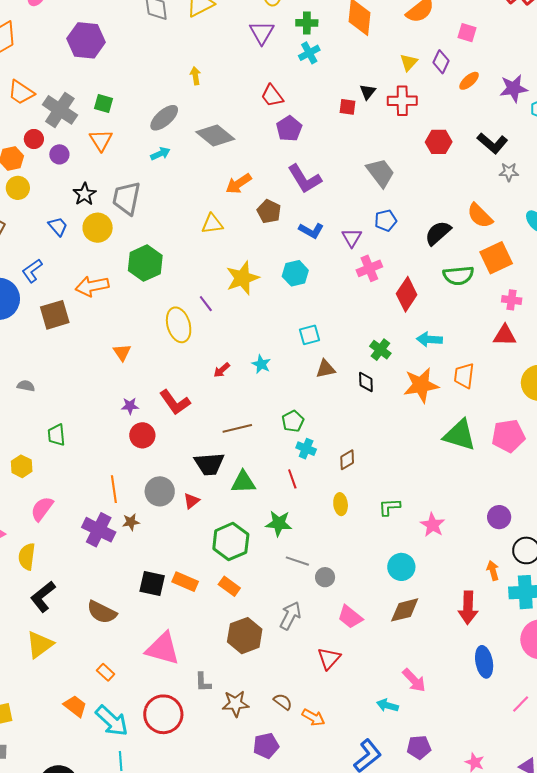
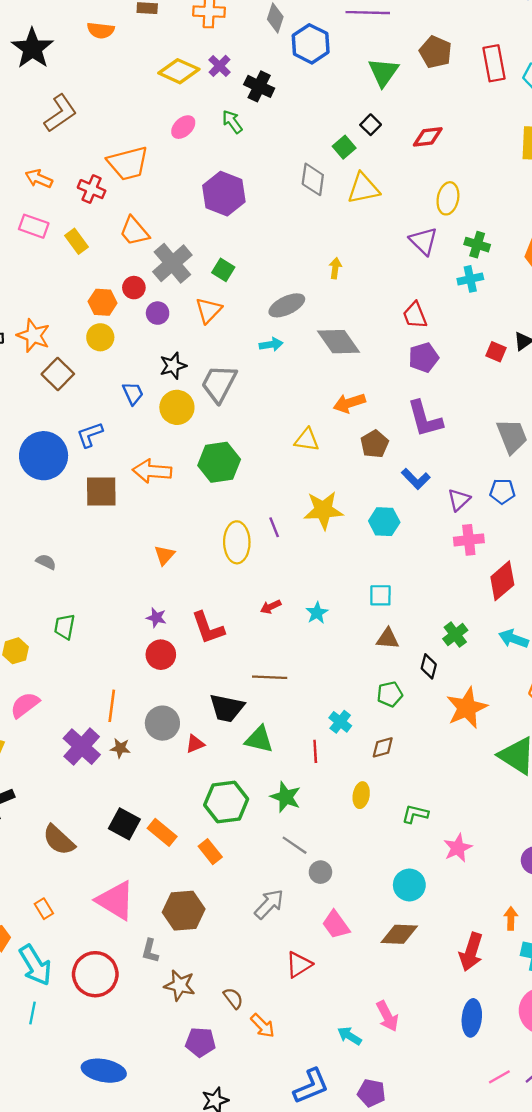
purple triangle: (262, 33) -> (424, 241), turned -32
orange star: (421, 385) -> (467, 708), moved, turned -30
green pentagon: (293, 421) -> (390, 694), moved
brown hexagon: (245, 636) -> (184, 911), moved

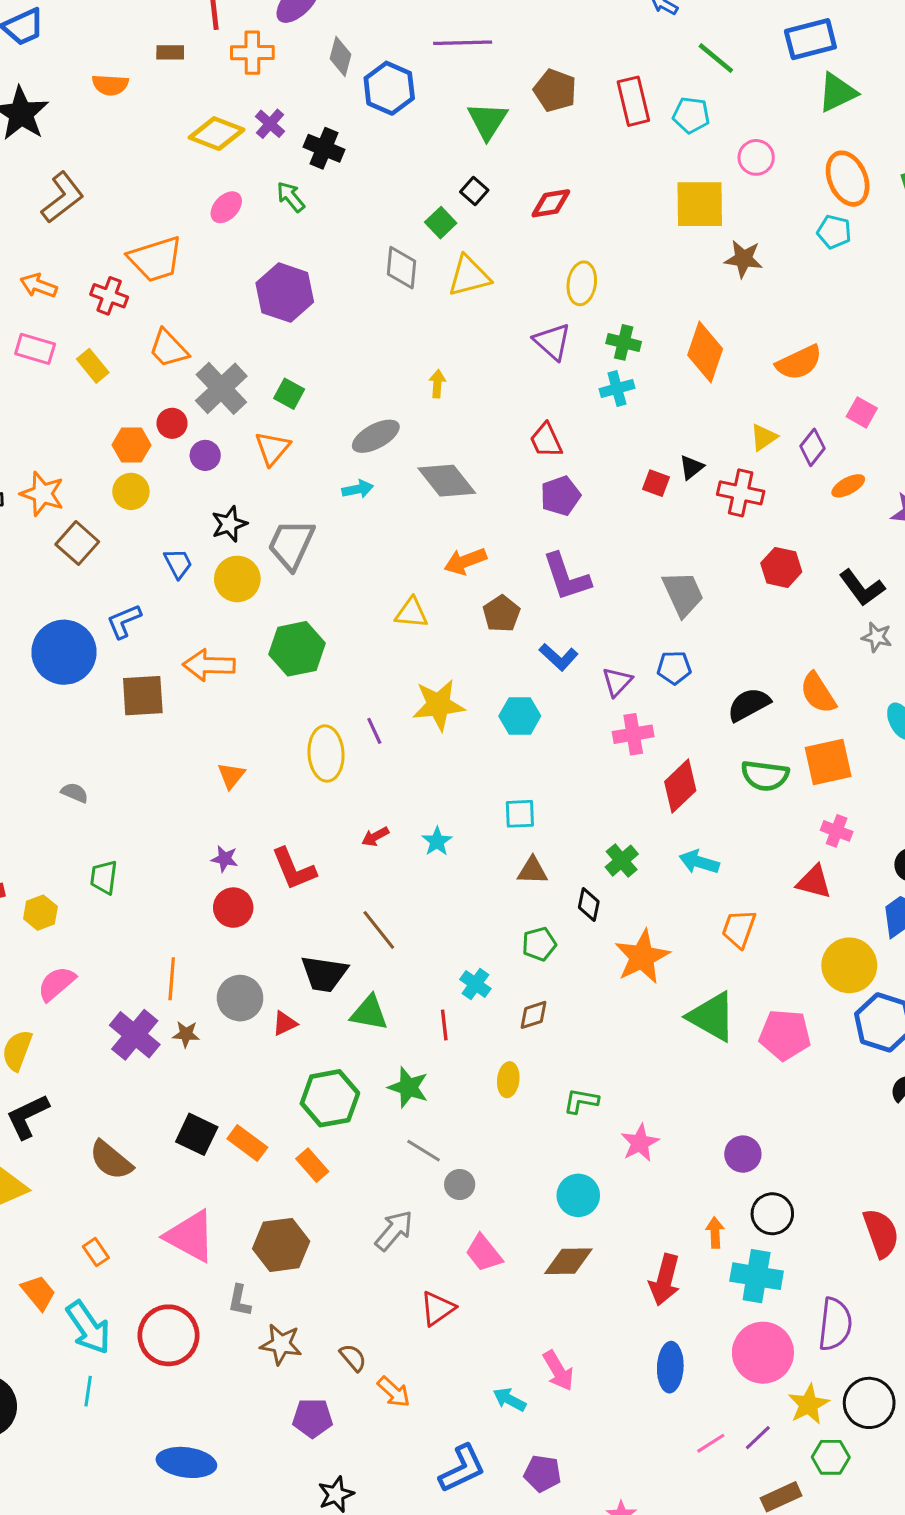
brown line: (270, 677) -> (379, 930), turned 52

